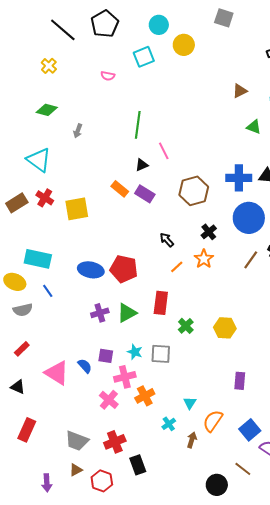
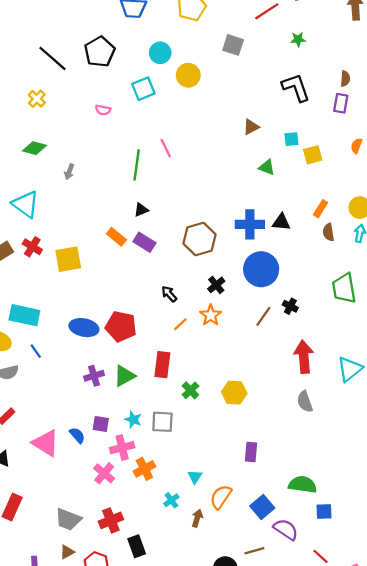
pink line: (164, 151) -> (166, 148), moved
brown line: (243, 469) -> (254, 551), turned -54

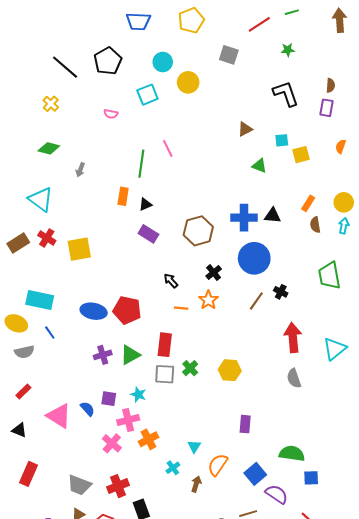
orange rectangle: (116, 237) -> (123, 196), moved, turned 60
orange line: (180, 324) -> (181, 308), turned 48
gray square: (162, 422) -> (165, 374), moved

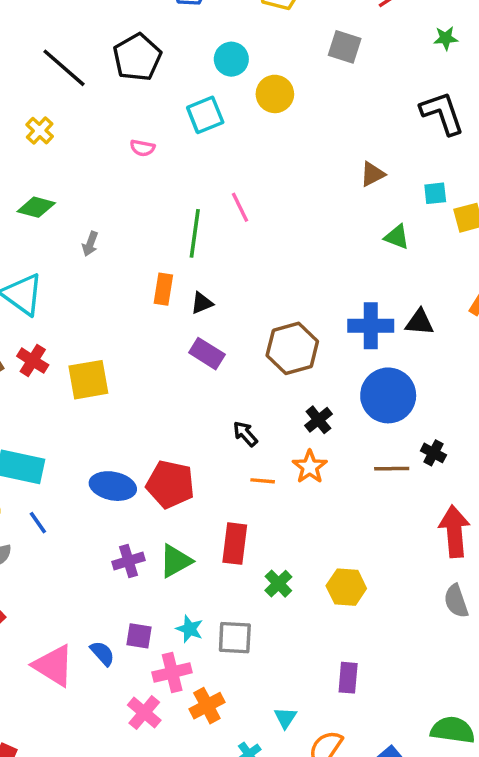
brown line: (256, 301) -> (392, 469), turned 54
gray square: (165, 374) -> (235, 638), moved
purple rectangle: (245, 424) -> (348, 678), moved

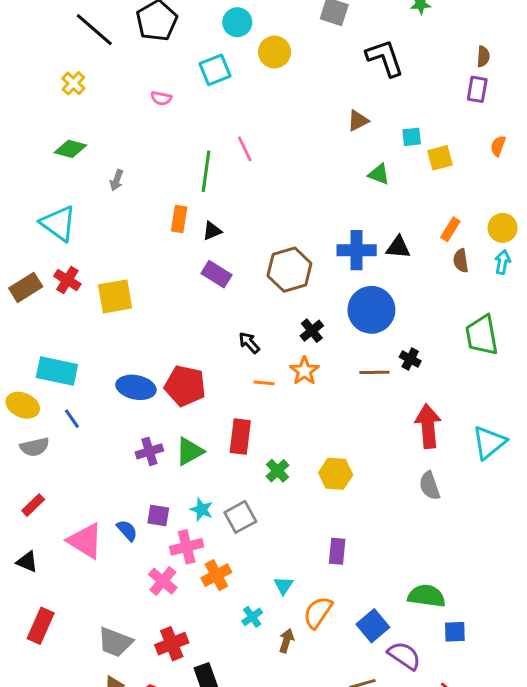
black L-shape: (442, 113) -> (385, 58), moved
gray square: (235, 638) -> (240, 517), turned -32

